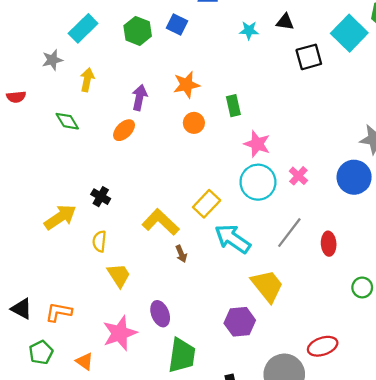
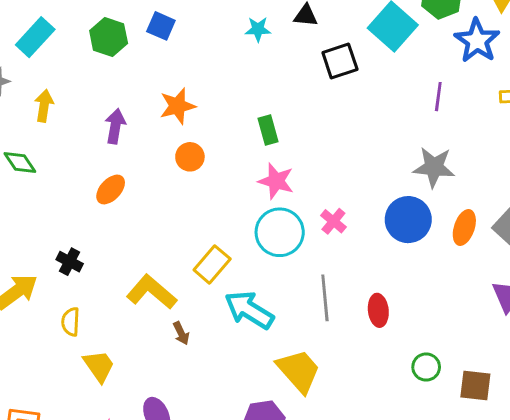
green rectangle: (233, 106) -> (268, 130), moved
orange ellipse: (124, 130) -> (111, 189), moved
gray line: (289, 233) -> (325, 298), turned -40

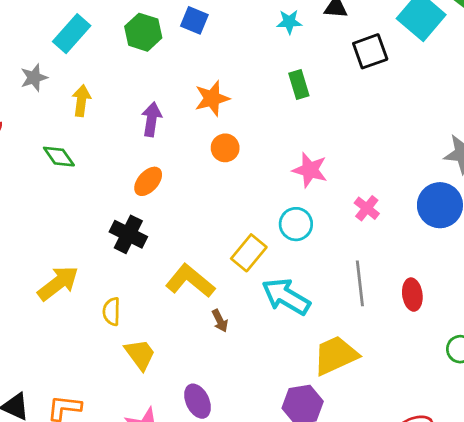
green rectangle: (268, 130) -> (299, 84), moved
cyan circle: (280, 232) -> (296, 224), moved, size x0.7
black cross: (70, 262) -> (128, 234), moved, size x1.4
yellow trapezoid: (299, 371) -> (336, 355), turned -72

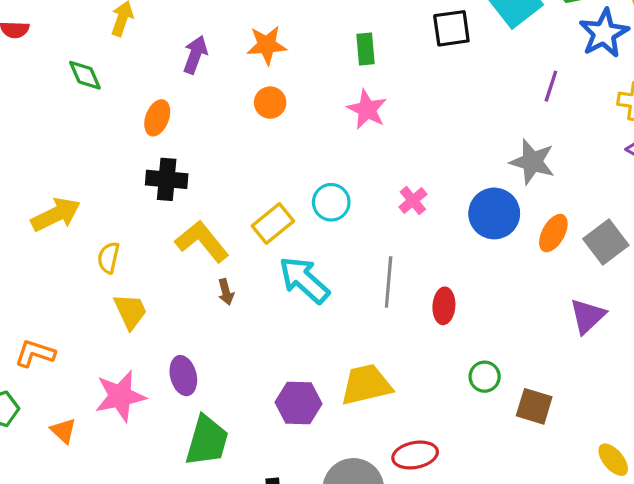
pink star: (310, 170) -> (367, 109), moved
orange ellipse: (148, 181) -> (157, 118), moved, turned -32
black cross: (128, 234) -> (167, 179), moved, turned -33
yellow trapezoid: (336, 355) -> (366, 385), moved

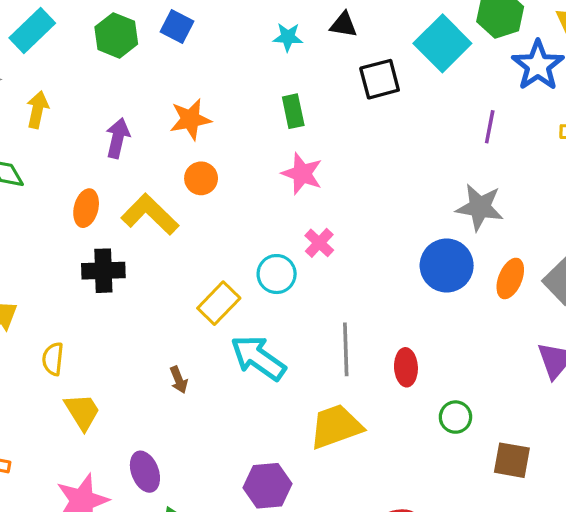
pink cross: (413, 201) -> (319, 243), moved
yellow L-shape: (202, 241) -> (150, 214), moved
green circle: (485, 377) -> (455, 417), moved
yellow trapezoid: (366, 385) -> (336, 427), moved

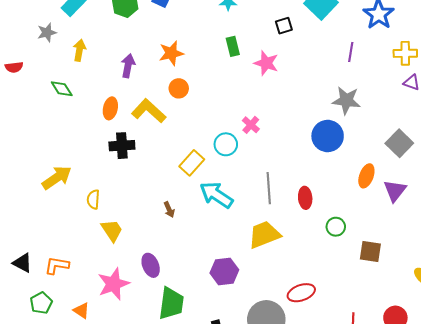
black square: (380, 79) -> (284, 26), size x0.7
pink star: (302, 174) -> (266, 63), moved
orange ellipse: (510, 278) -> (366, 176), moved

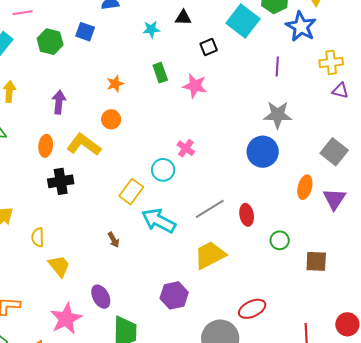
orange star: (171, 53) -> (115, 84), moved, size x0.7
gray line: (269, 188) -> (210, 209), turned 68

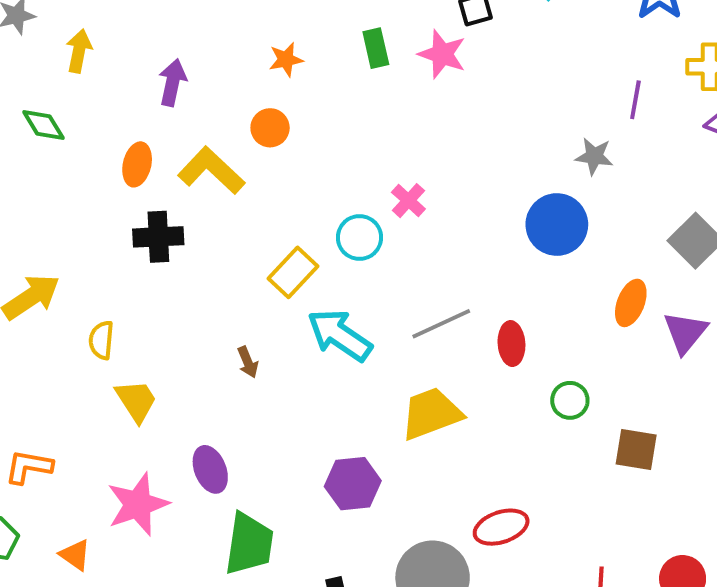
purple line: (277, 67) -> (635, 100), moved
pink star: (195, 86) -> (442, 54), moved
gray star: (278, 115) -> (594, 156), size x0.7

